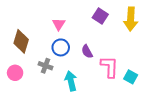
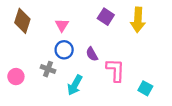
brown diamond: (21, 41) -> (22, 21), moved
cyan square: (131, 77) -> (145, 88), moved
cyan arrow: (71, 81) -> (75, 85), turned -138

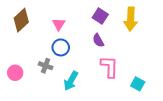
brown diamond: (22, 21) -> (21, 20), turned 30
purple semicircle: (92, 54) -> (98, 40), moved

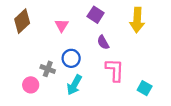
purple square: (100, 16) -> (96, 15), moved
blue circle: (61, 47) -> (71, 58), moved
pink circle: (15, 73) -> (31, 85), moved

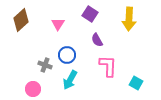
pink circle: (31, 85) -> (33, 89), moved

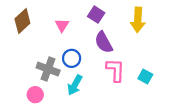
purple semicircle: (97, 40) -> (104, 42), size x1.5
gray cross: (45, 65) -> (48, 69), size x1.5
cyan square: (136, 83) -> (145, 77), moved

